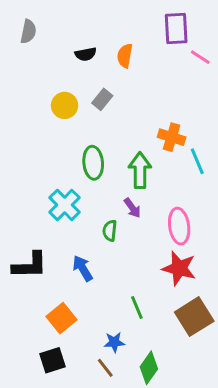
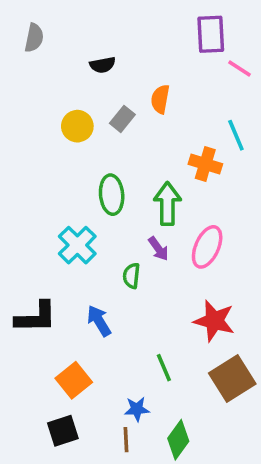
orange semicircle: (125, 56) -> (160, 99), moved
cyan line: (197, 161) -> (236, 135), moved
pink ellipse: (179, 226) -> (207, 247), moved, turned 32
brown line: (105, 368) -> (126, 440), turned 35

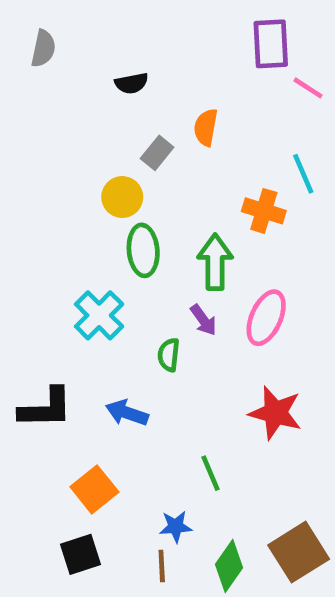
yellow circle: (77, 126) -> (122, 197), moved
blue arrow: (99, 321) -> (127, 413), turned -40
brown square: (232, 378) -> (299, 552), moved

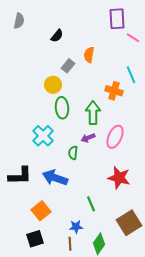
black semicircle: (132, 83) -> (57, 36), turned -40
purple arrow: (203, 320) -> (88, 138), turned 104
blue arrow: (127, 413) -> (55, 178), size x1.4
brown square: (299, 552) -> (129, 223), moved

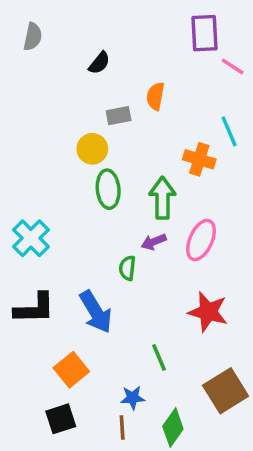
gray rectangle: (68, 66) -> (119, 116), turned 40
cyan cross: (43, 136) -> (31, 238), moved
blue arrow: (55, 178) -> (96, 312), turned -140

